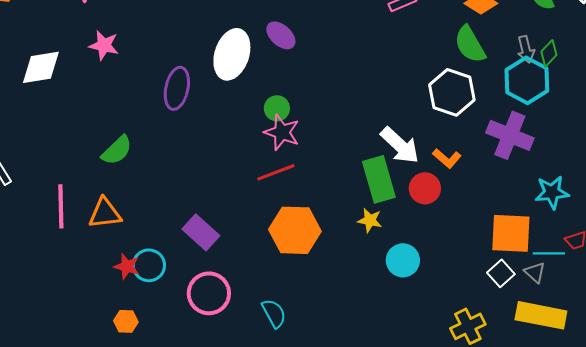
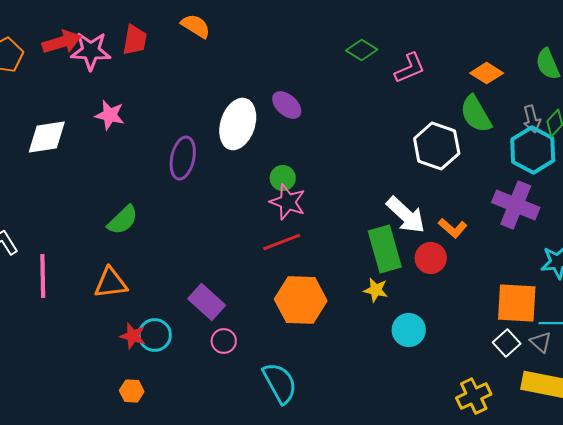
white hexagon: (452, 92) -> (437, 146), moved
pink line: (61, 206) -> (43, 276), moved
pink circle: (209, 293) -> (224, 341), moved, size x0.6
cyan semicircle: (274, 313) -> (280, 383), size x1.4

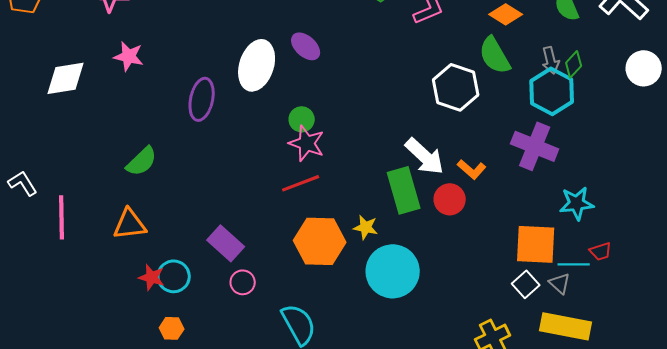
yellow star: (376, 290) -> (366, 227), moved
cyan circle: (409, 330) -> (393, 271), moved, size x1.6
orange hexagon: (132, 391) -> (172, 328), moved

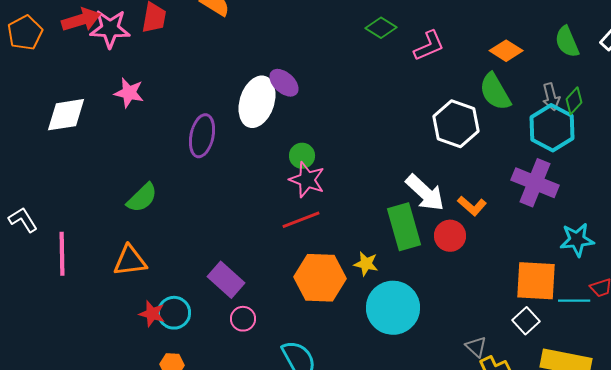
purple ellipse: (306, 46) -> (284, 83), moved
gray triangle: (560, 283) -> (476, 347), moved

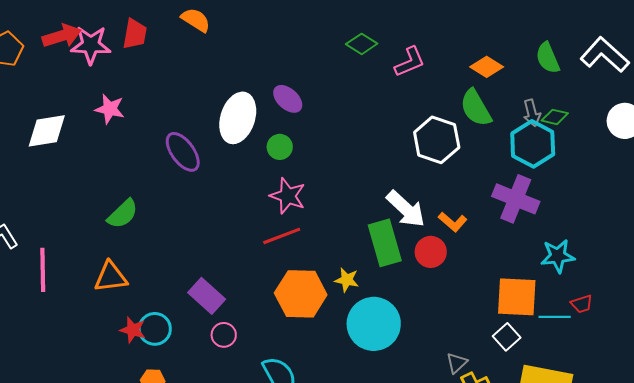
purple ellipse: (284, 83) -> (288, 99), moved
green diamond: (574, 101) -> (555, 117), turned 60
purple ellipse: (202, 136) -> (183, 152), turned -48
green circle: (302, 156) -> (280, 147), moved
gray triangle: (476, 347) -> (457, 363), turned 35

